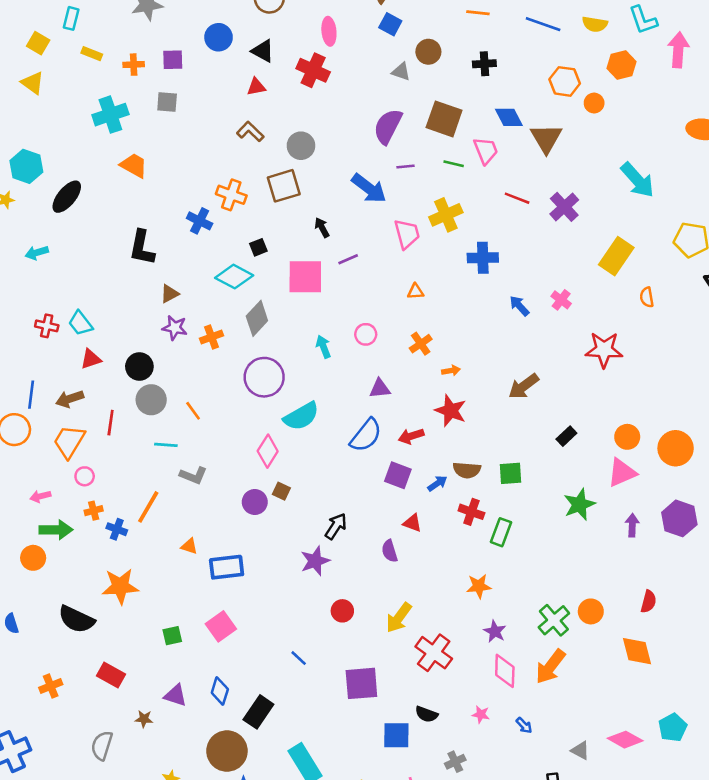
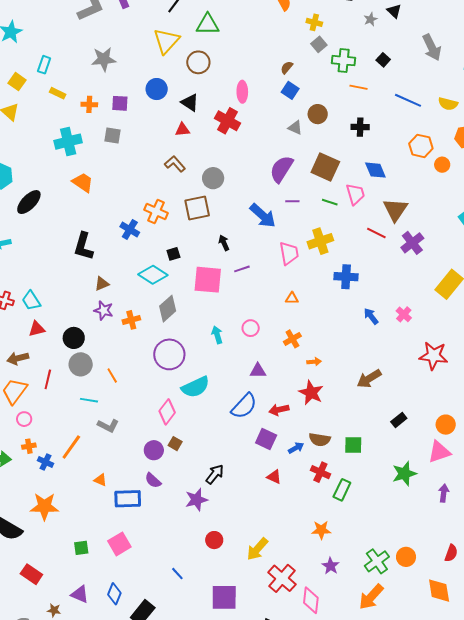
brown triangle: (546, 138) -> (395, 210), moved
purple semicircle: (390, 551) -> (153, 480), moved, turned -36
pink diamond: (505, 671) -> (311, 600), moved

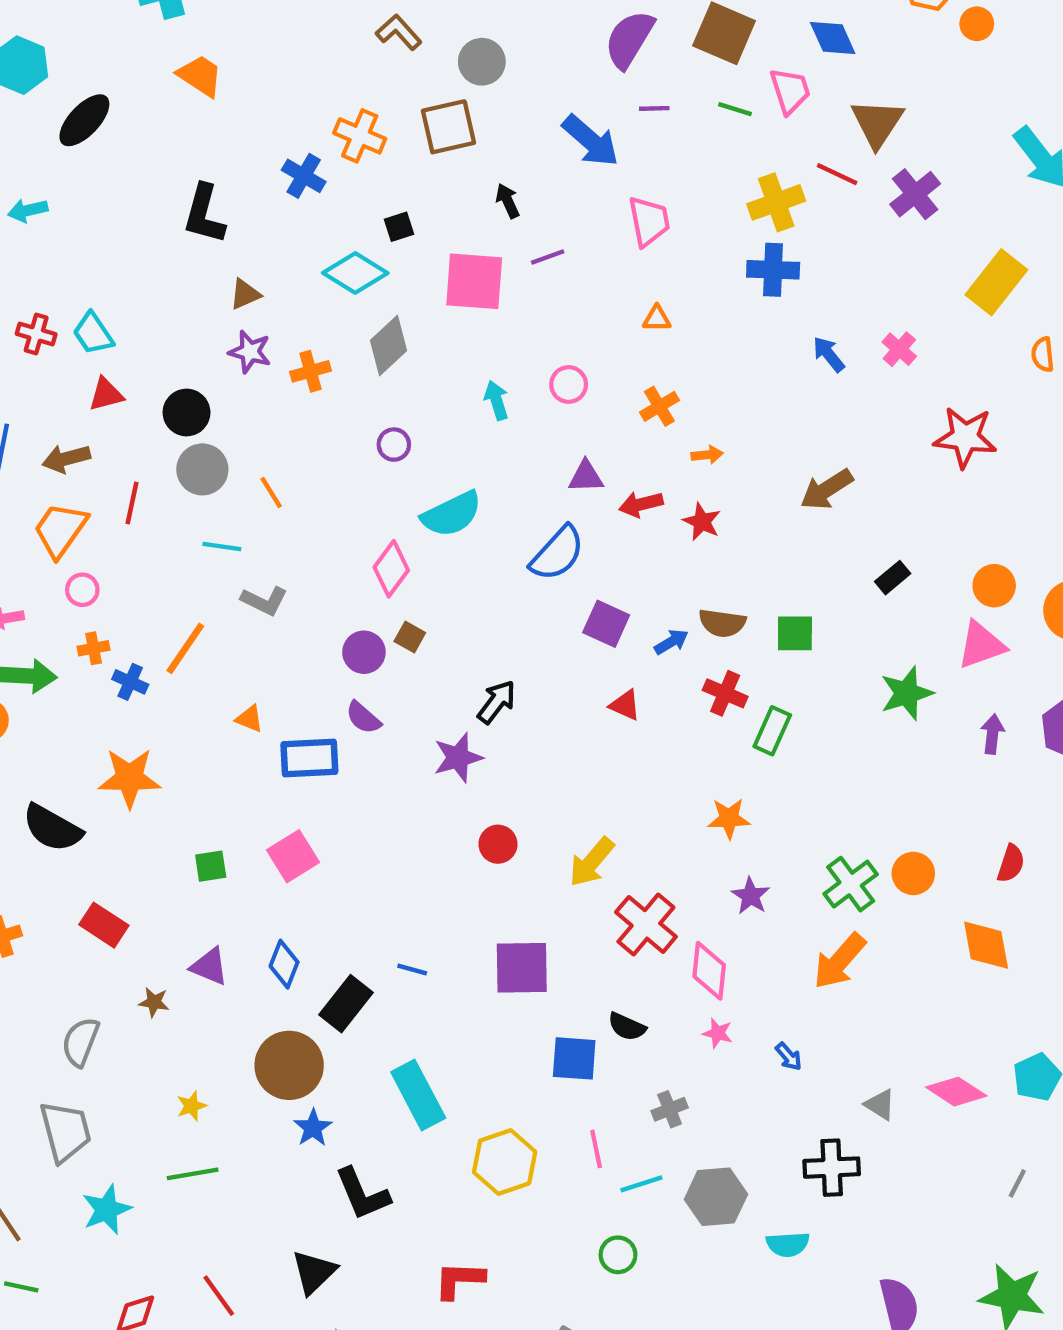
yellow cross: (320, 241) -> (776, 202), moved
purple circle: (169, 354) -> (394, 445), size x0.5
red star: (311, 393) -> (702, 522), size x0.7
red arrow: (279, 410) -> (641, 504), moved
blue line: (177, 574) -> (412, 969), moved, turned -32

